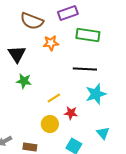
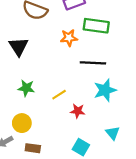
orange star: (51, 43) -> (69, 38), moved
green star: (24, 81) -> (26, 88), moved
yellow circle: (50, 124) -> (22, 123), moved

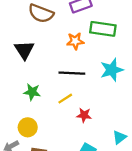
black line: (93, 63) -> (72, 73), moved
cyan star: (105, 90) -> (112, 70), moved
cyan triangle: (113, 133) -> (119, 137), turned 32

